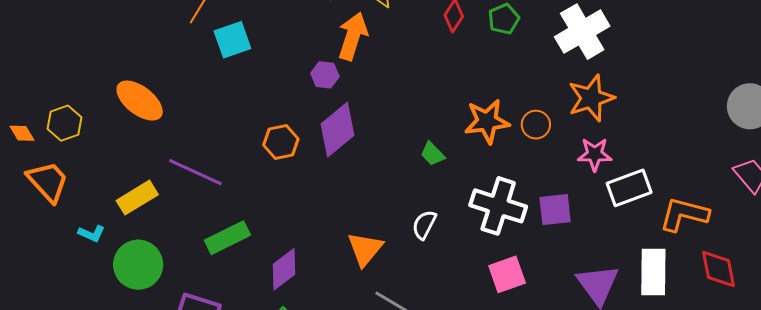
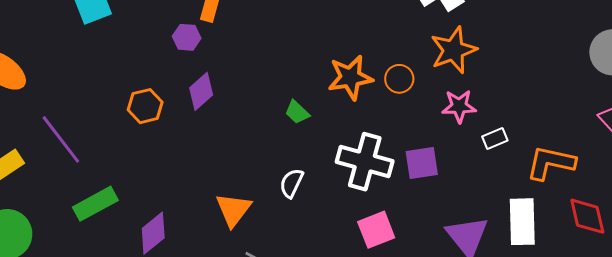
purple diamond: (337, 130) -> (201, 91), size x0.7
purple line: (195, 172) -> (61, 139), turned 30
white rectangle: (629, 188) -> (495, 138), size x0.6

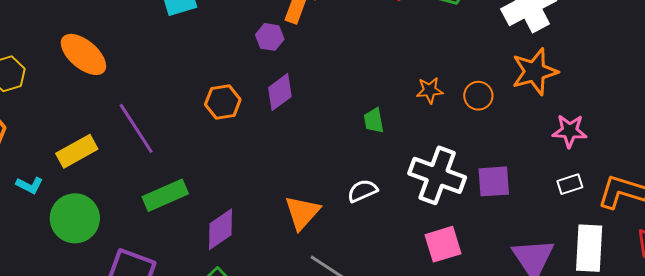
orange star: (350, 77) -> (430, 90), size x0.6
pink star: (459, 106) -> (570, 131), moved
green trapezoid: (297, 112) -> (374, 120), turned 32
white rectangle: (495, 138) -> (570, 184), moved
white semicircle: (292, 183) -> (362, 191), turned 36

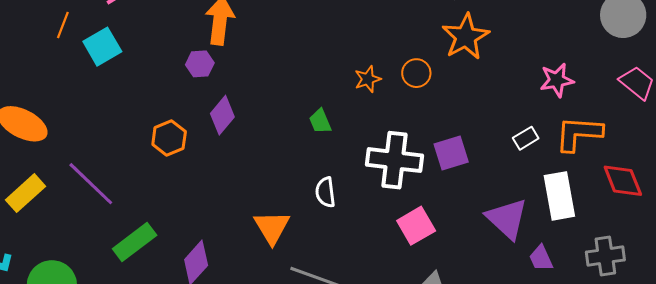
pink star: (570, 131) -> (557, 80), moved
yellow rectangle: (77, 151) -> (25, 193), moved
white semicircle: (362, 191) -> (325, 192), turned -60

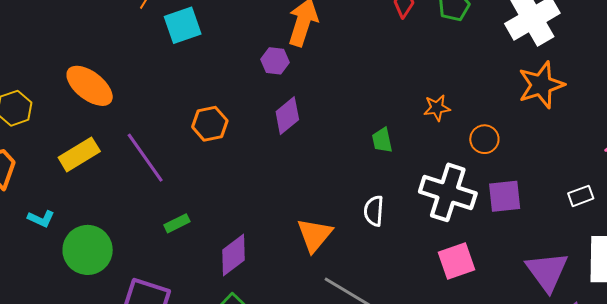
orange circle: (416, 73) -> (484, 139), moved
orange hexagon: (169, 138) -> (210, 124), moved
green rectangle: (135, 242) -> (177, 223), size x0.6

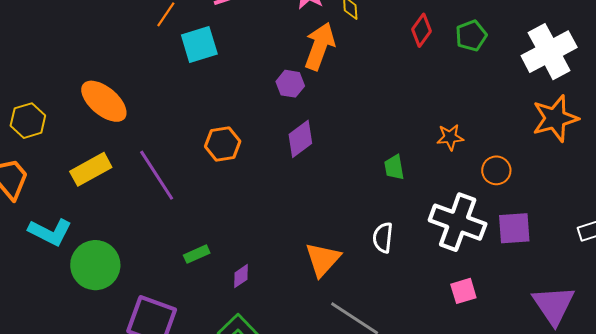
cyan L-shape: (41, 219) -> (50, 232), size x1.6
green rectangle: (177, 223) -> (197, 254), moved
purple diamond: (233, 255) -> (241, 276), size x0.6
pink square: (456, 261) -> (463, 291), size x0.7

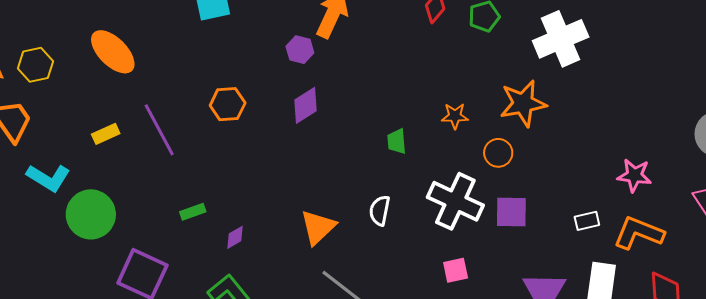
orange star: (555, 118) -> (523, 103), moved
yellow rectangle: (91, 169) -> (106, 134), moved, size x0.7

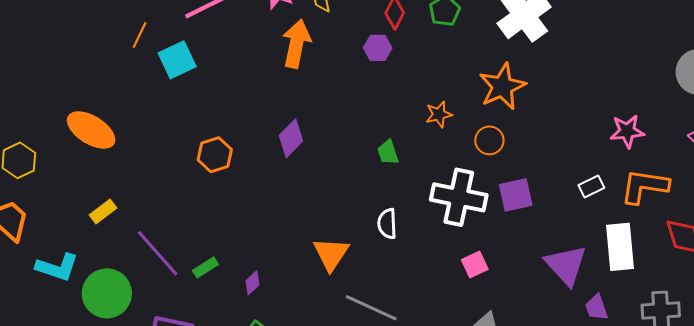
purple hexagon: (300, 50) -> (378, 48), moved
purple line: (159, 130) -> (158, 253), moved

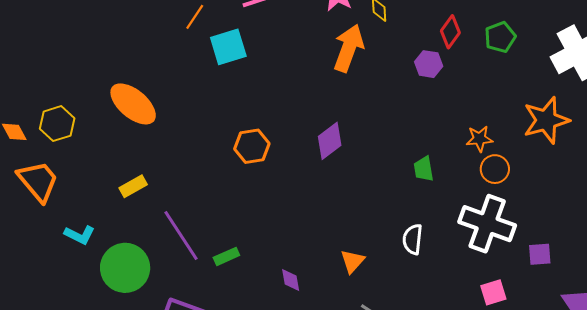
orange circle: (489, 140) -> (495, 169), moved
purple square: (516, 195) -> (540, 254), moved, size x0.7
orange triangle: (331, 254) -> (352, 261), size x0.7
cyan L-shape: (57, 267) -> (80, 235), size x0.7
purple diamond: (252, 283) -> (291, 280), moved, turned -65

